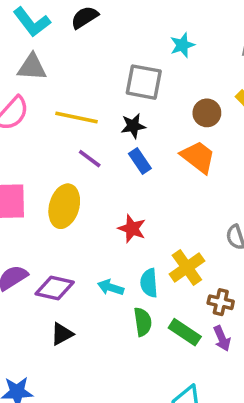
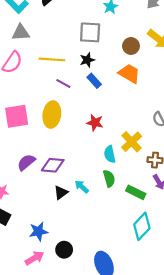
cyan arrow: (111, 287) -> (82, 187), moved, turned 32
green rectangle: (185, 332) -> (136, 192), moved

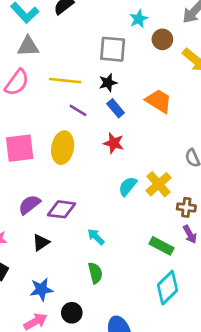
brown circle: (131, 46) -> (162, 39), moved
red star: (95, 123) -> (114, 143), moved
cyan semicircle: (110, 154) -> (128, 186), moved, turned 49
green semicircle: (109, 178) -> (95, 273), moved
black triangle: (61, 193) -> (41, 242), moved

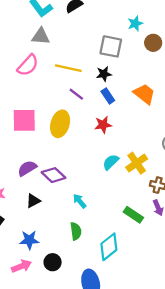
red star: (114, 143) -> (103, 125), turned -30
purple diamond: (62, 209) -> (53, 175), turned 30
cyan diamond: (167, 288) -> (109, 247), moved

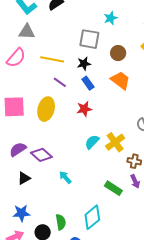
brown circle: (153, 43) -> (118, 53), moved
green semicircle: (76, 231) -> (61, 222), moved

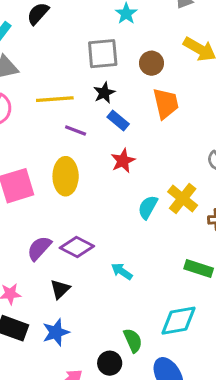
orange trapezoid: (120, 80) -> (166, 103), turned 55
blue star: (21, 213) -> (56, 332), moved
cyan diamond: (92, 217) -> (179, 321), turned 45

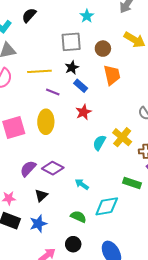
cyan diamond: (179, 321) -> (107, 206), moved
green semicircle: (133, 340) -> (78, 217), moved, turned -42

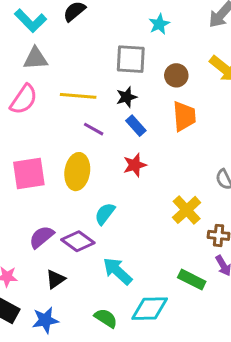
cyan semicircle: (99, 143) -> (105, 214), moved
cyan arrow: (82, 184) -> (117, 271), size x1.5

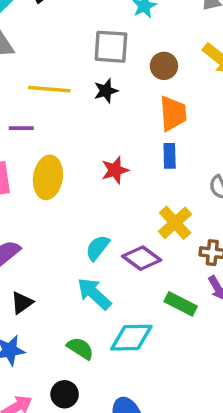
blue rectangle: (136, 126) -> (170, 156), moved, turned 40
purple line: (94, 129) -> (21, 128), moved, turned -30
cyan semicircle: (105, 214) -> (98, 248), moved
purple diamond: (78, 241) -> (142, 258), moved

